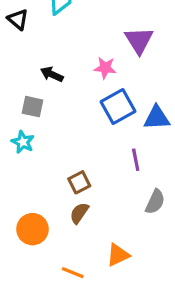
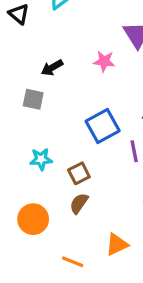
black arrow: (52, 74) -> (52, 68), turned -55
blue square: (118, 107) -> (103, 126), moved
cyan star: (23, 142) -> (41, 159), moved, turned -30

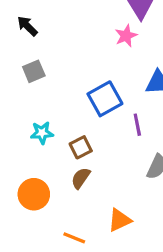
pink star: (104, 61) -> (126, 36), moved, turned -30
black arrow: (52, 68) -> (27, 26), moved, turned 75
gray square: (33, 99) -> (34, 71), turned -35

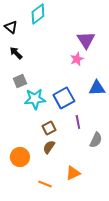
purple line: (137, 125) -> (78, 122), moved
cyan star: (42, 133) -> (35, 99), moved, size x1.5

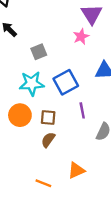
gray square: (20, 81) -> (39, 52), moved
brown square: (49, 128) -> (48, 118), turned 32
orange circle: (20, 157) -> (20, 115), moved

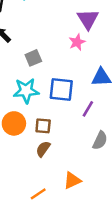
blue square: (66, 82) -> (61, 89), turned 35
purple line: (82, 110) -> (88, 109), moved, turned 42
orange line: (43, 183) -> (38, 194), turned -56

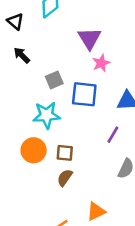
purple triangle: (88, 19) -> (89, 38), moved
blue square: (61, 89) -> (84, 94), moved

